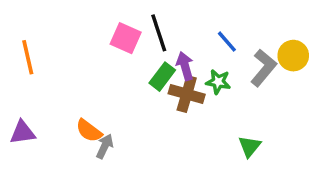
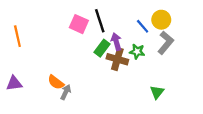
yellow circle: (293, 56) -> (161, 20), moved

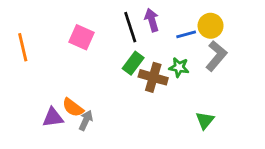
pink square: (79, 24) -> (81, 37), moved
blue line: (143, 26) -> (186, 34), turned -64
purple arrow: (116, 42) -> (152, 20), moved
purple triangle: (14, 83) -> (53, 118), moved

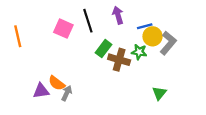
yellow circle: (211, 26) -> (153, 36), moved
black line: (130, 27) -> (88, 21), moved

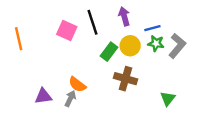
yellow circle: (153, 36) -> (130, 46), moved
green star: (139, 52) -> (156, 43), moved
brown cross: (119, 60) -> (125, 79), moved
orange semicircle: (57, 83) -> (77, 84), moved

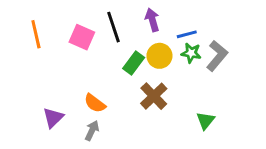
orange line: (19, 39) -> (36, 34), moved
brown cross: (125, 79) -> (154, 96), turned 30
purple triangle: (43, 96) -> (53, 118), turned -36
gray arrow: (70, 99) -> (92, 131), moved

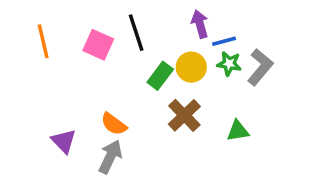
purple arrow: (152, 20) -> (200, 24), moved
purple triangle: (53, 118) -> (64, 141), turned -30
green triangle: (205, 120) -> (238, 131), moved, turned 42
gray arrow: (92, 131) -> (110, 157), size x1.4

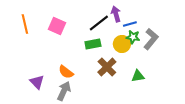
black line: (136, 33) -> (99, 23), moved, turned 70
yellow circle: (191, 67) -> (122, 44), moved
green rectangle: (160, 76) -> (93, 44), turned 42

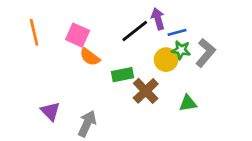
green rectangle: (93, 44) -> (123, 75), moved
orange semicircle: (66, 72) -> (90, 57), moved

